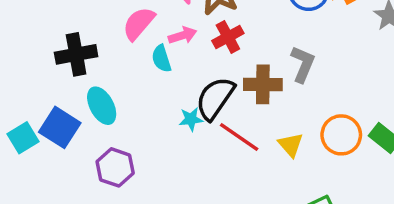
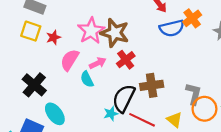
black cross: (76, 54) -> (34, 85), turned -30
gray L-shape: (303, 64) -> (194, 94), moved

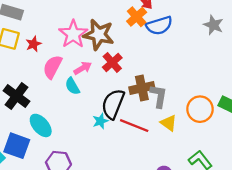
orange cross: (192, 18) -> (137, 17), moved
gray L-shape: (194, 94) -> (159, 96), moved

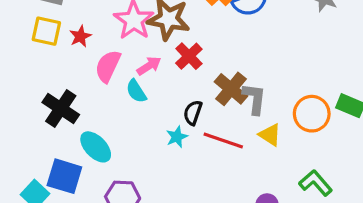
brown cross: (142, 88) -> (231, 89), turned -35
black semicircle: (113, 104) -> (193, 113), size x0.6

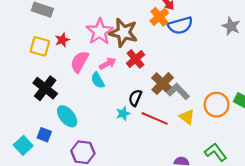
yellow square: (46, 31) -> (40, 46), moved
gray L-shape: (254, 99) -> (178, 91), turned -55
blue square: (64, 176) -> (44, 135), size x0.6

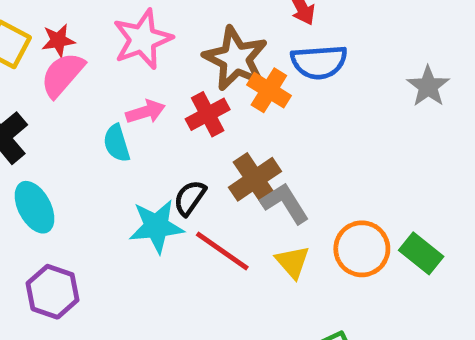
orange cross: (159, 17) -> (269, 90), moved, turned -30
brown star: (123, 33) -> (236, 59), moved
pink semicircle: (80, 62) -> (62, 75), moved
cyan star: (123, 114) -> (156, 226), size x1.6

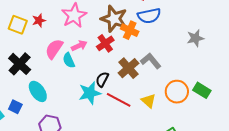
pink semicircle: (62, 75) -> (54, 49), moved
gray star: (428, 86) -> (195, 38), moved, turned 30
gray L-shape: (285, 203) -> (151, 61), moved

